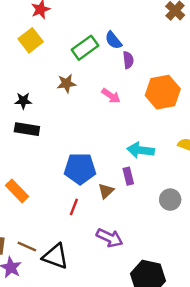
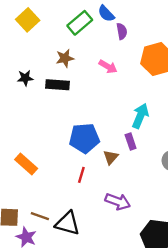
black rectangle: (27, 129) -> (58, 85), moved
cyan arrow: (141, 150) -> (140, 116), turned 110

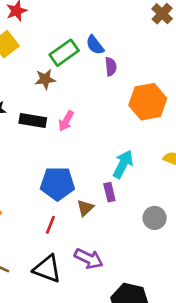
brown star: (65, 58) -> (45, 79), moved
pink arrow: (108, 67) -> (66, 121), moved, turned 84
black triangle: (68, 223) -> (47, 269), moved

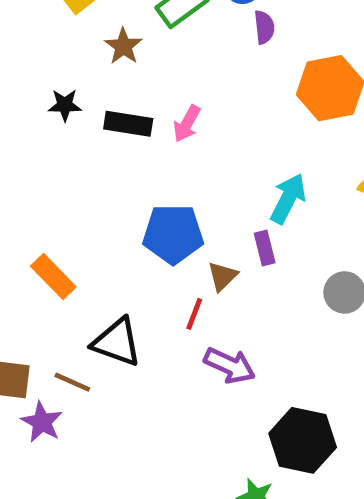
brown star: (45, 79) -> (123, 46), moved, turned -30
red line: (50, 225) -> (194, 314), moved
black triangle: (47, 269) -> (117, 342), moved

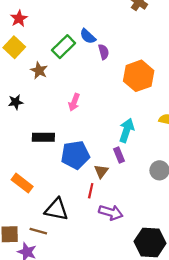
black rectangle: (128, 124) -> (43, 137), moved

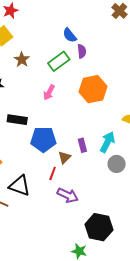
green rectangle: (64, 47) -> (59, 61), moved
orange hexagon: (139, 76) -> (93, 89), moved
cyan arrow: (127, 130) -> (107, 142), moved

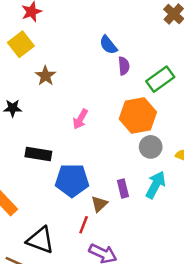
green rectangle: (59, 61) -> (160, 79), moved
gray circle: (117, 164) -> (151, 147), moved

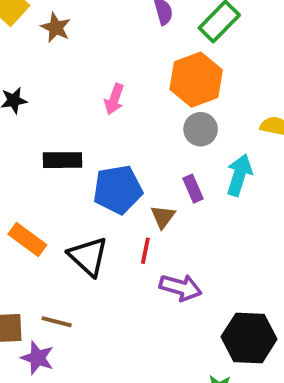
brown star: (45, 76) -> (56, 28), moved
gray circle: (151, 147) -> (201, 129), moved
black triangle: (40, 240) -> (88, 256), moved, turned 32

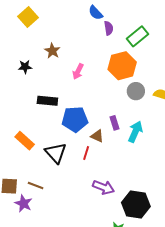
brown star: (56, 28) -> (52, 51), moved
gray circle: (201, 129) -> (136, 91), moved
cyan arrow: (239, 175) -> (135, 132), moved
brown triangle: (163, 217) -> (97, 136), turned -48
purple arrow: (181, 287) -> (103, 187), moved

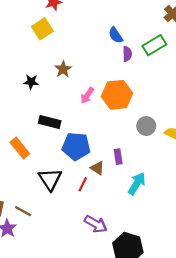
green rectangle: (137, 36) -> (154, 45), moved
orange hexagon: (122, 66) -> (117, 95), moved
cyan arrow: (135, 132) -> (137, 184), moved
orange rectangle: (25, 141) -> (20, 148), moved

